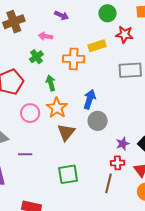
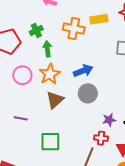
green cross: (36, 57) -> (36, 30), moved
blue arrow: (90, 99) -> (83, 71), turned 42
purple line: (25, 154) -> (21, 118), moved

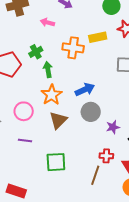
pink circle: (22, 75) -> (24, 111), moved
purple star: (109, 120) -> (113, 127), moved

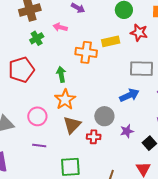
green cross: (36, 52) -> (37, 38), moved
blue arrow: (85, 90) -> (129, 95), moved
red cross: (106, 156) -> (94, 137), moved

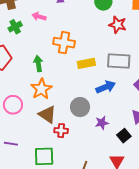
yellow rectangle: (111, 41) -> (86, 63), moved
brown triangle: (72, 125) -> (47, 114), turned -42
red cross: (94, 137) -> (61, 131), moved
purple line: (39, 146) -> (11, 144), moved

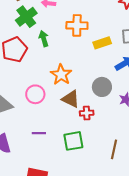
green cross: (15, 27) -> (26, 17), size x1.5
green arrow: (38, 64) -> (44, 39), moved

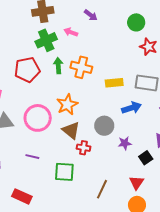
orange cross: (77, 25) -> (81, 67), moved
pink circle: (35, 94) -> (38, 118), size x1.4

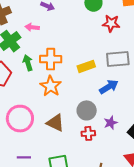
orange star: (67, 104) -> (51, 86), moved
red cross: (83, 148) -> (88, 133), moved

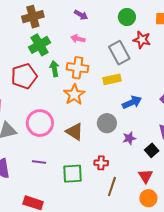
pink arrow: (32, 27) -> (78, 39), moved
gray rectangle: (118, 59) -> (119, 53), moved, turned 60
red cross: (88, 133) -> (101, 163), moved

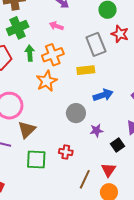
orange cross: (78, 68) -> (53, 55), turned -35
brown triangle: (74, 132) -> (27, 130), moved, turned 36
brown line: (112, 186) -> (85, 179), moved

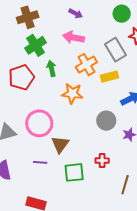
pink arrow: (56, 26) -> (74, 37), size x1.5
orange cross: (53, 55) -> (86, 65), moved
orange star: (47, 81) -> (72, 93), turned -30

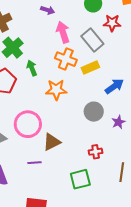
pink arrow: (74, 37) -> (63, 32), moved, turned 70
orange cross: (86, 65) -> (66, 59), turned -30
brown triangle: (60, 144) -> (52, 142), turned 36
green square: (74, 172) -> (80, 179), moved

